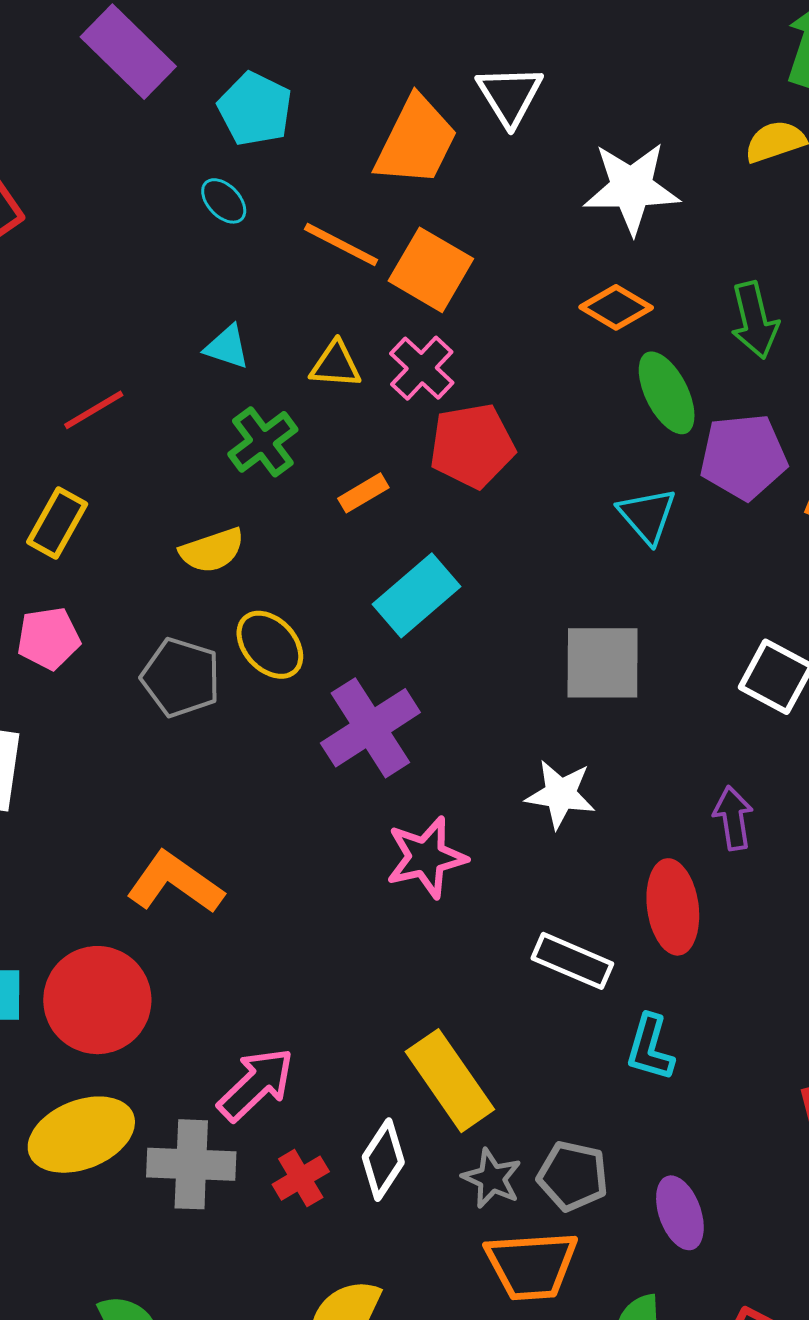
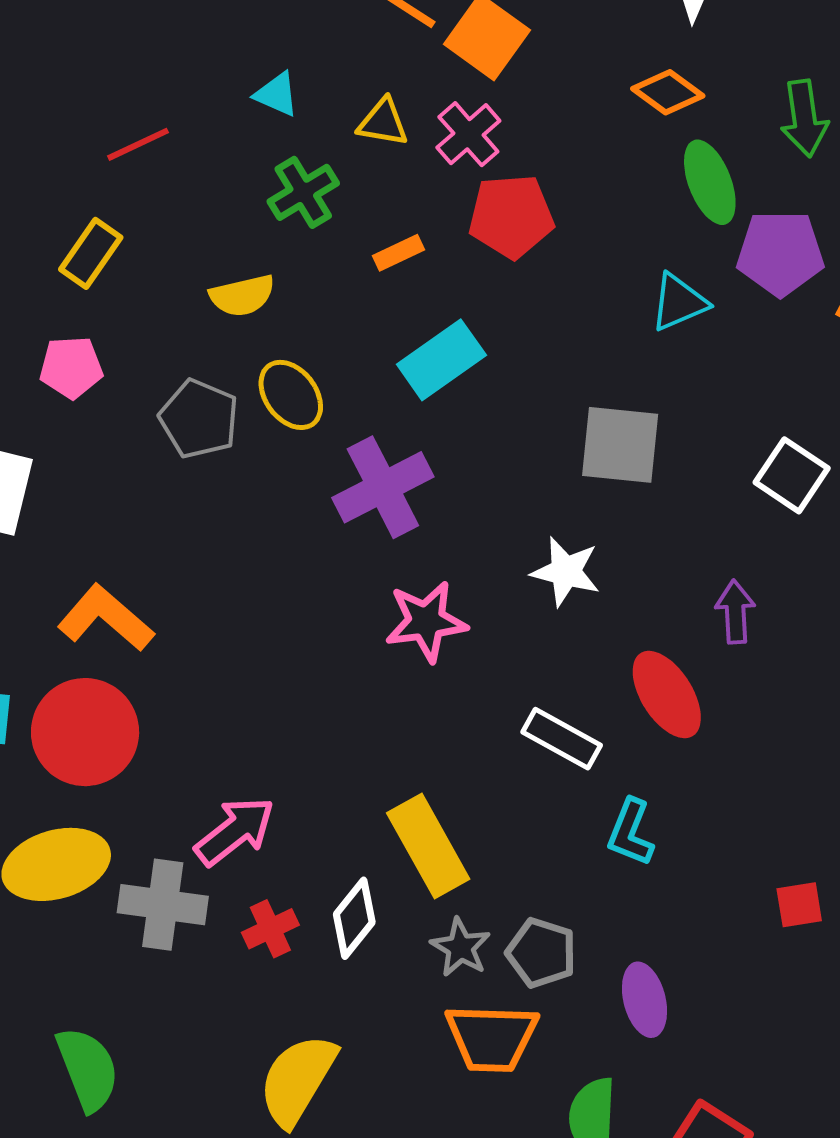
cyan triangle: (647, 516) -> (679, 302), turned 42
orange L-shape: (175, 883) -> (106, 618), moved
red ellipse: (673, 907) -> (667, 695), turned -30

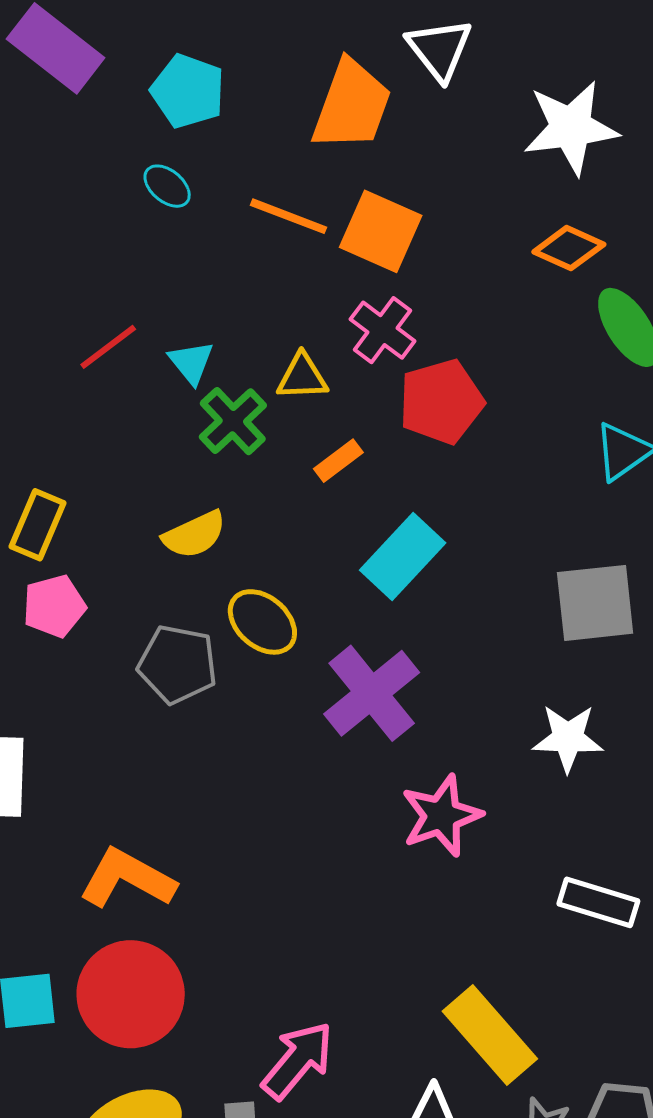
cyan triangle: (277, 94) -> (191, 362), moved, turned 39
yellow triangle: (383, 122) -> (302, 377), moved
red line: (138, 144) -> (108, 347), moved
pink pentagon: (71, 367) -> (54, 606), moved

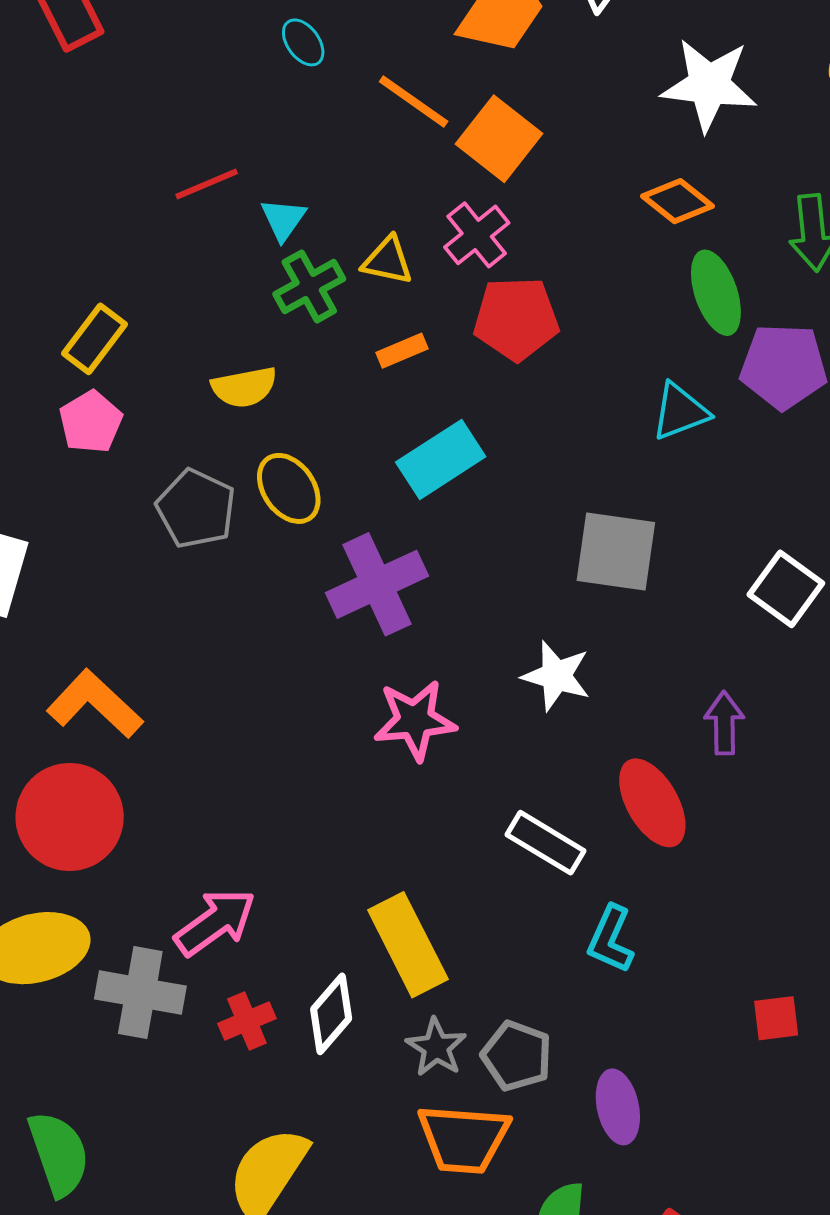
pink pentagon: (54, 606) -> (91, 422), turned -30

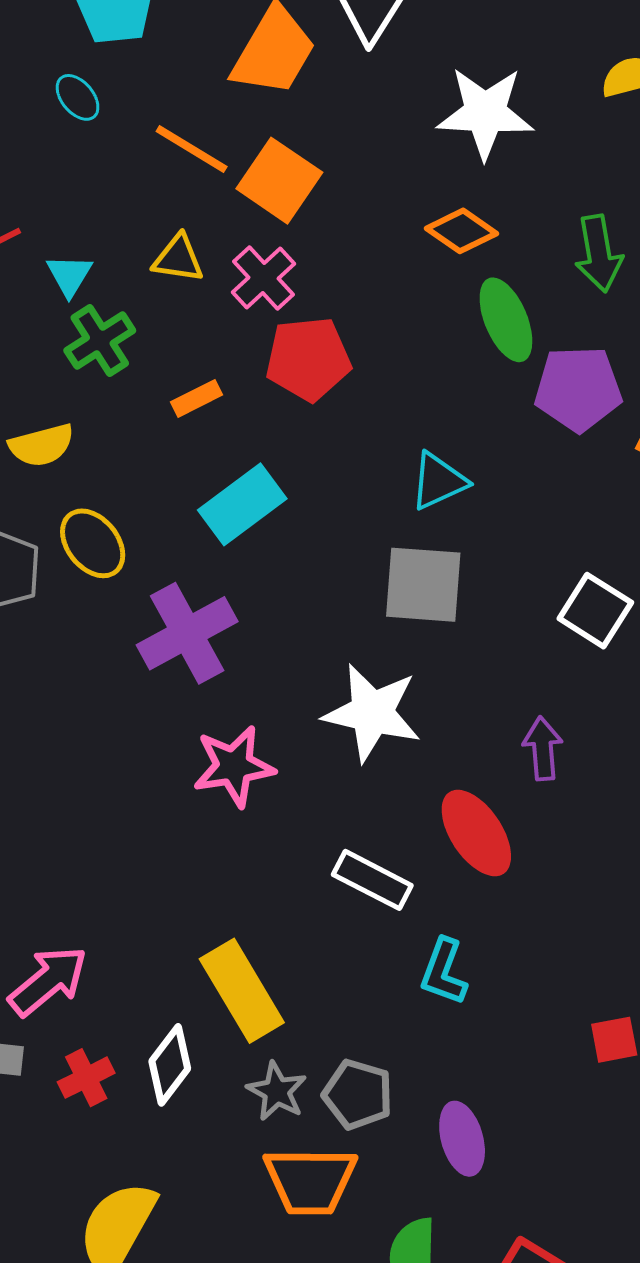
yellow triangle: (387, 261) -> (178, 259), moved
cyan triangle: (680, 412) -> (438, 481), moved
white star: (556, 676) -> (372, 713), size x1.4

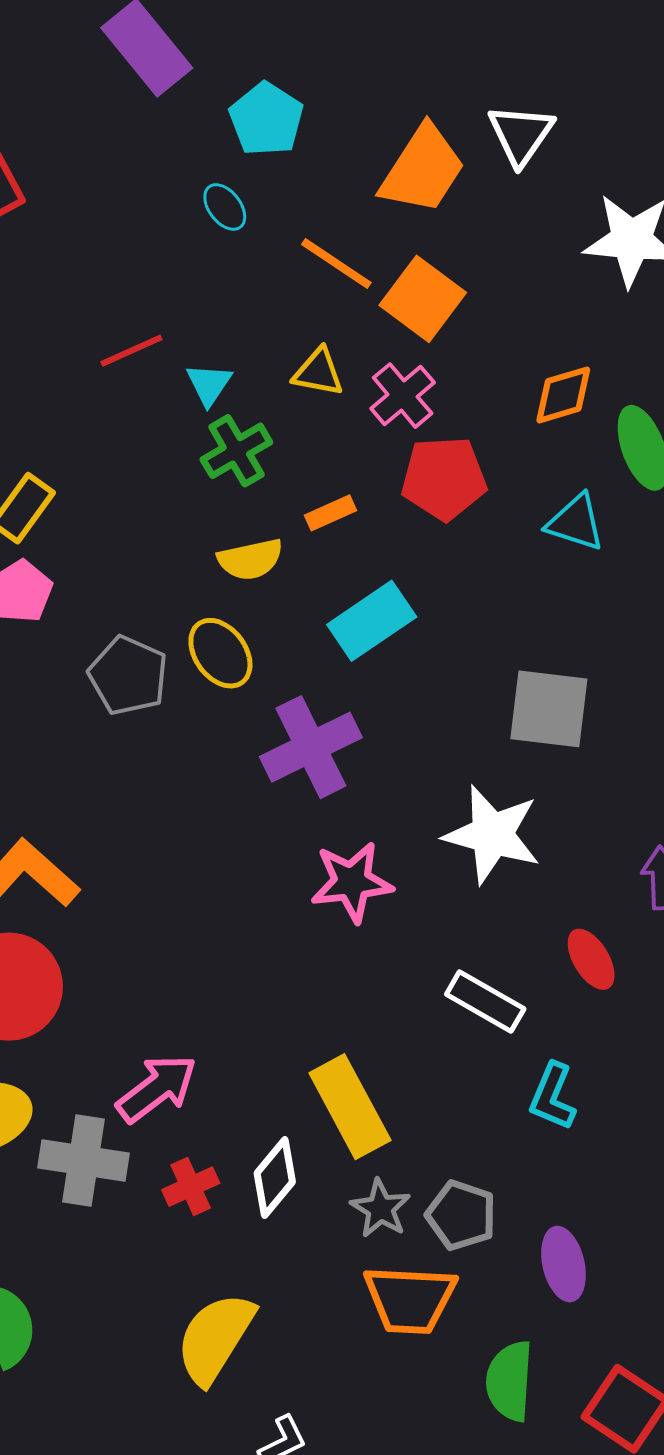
orange diamond: (461, 231) -> (563, 395), moved, turned -54
yellow semicircle: (42, 445) -> (250, 559), moved
cyan triangle: (438, 481) -> (576, 522), moved, turned 40
red ellipse: (476, 833) -> (591, 959), size x0.7

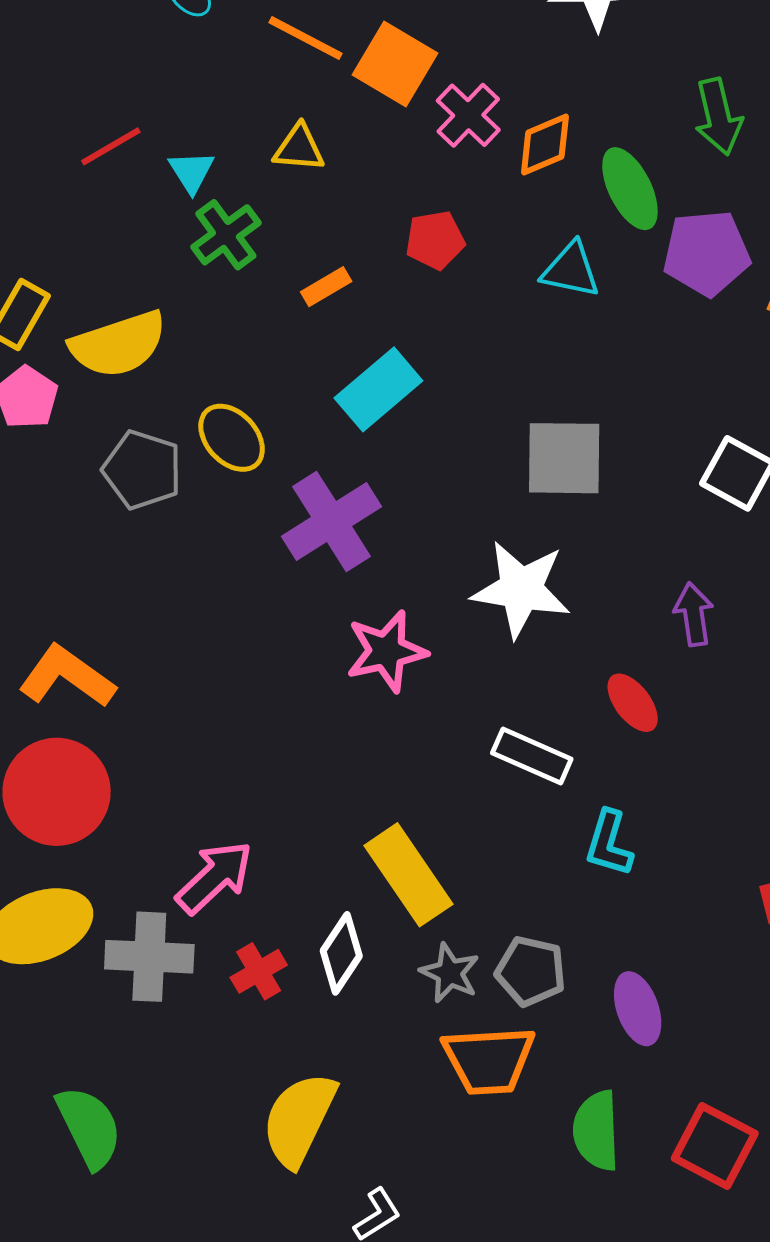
pink cross: (403, 396) -> (468, 115), moved
red pentagon: (444, 478) -> (435, 240), size x0.7
yellow semicircle: (250, 559) -> (118, 344), moved, size x1.5

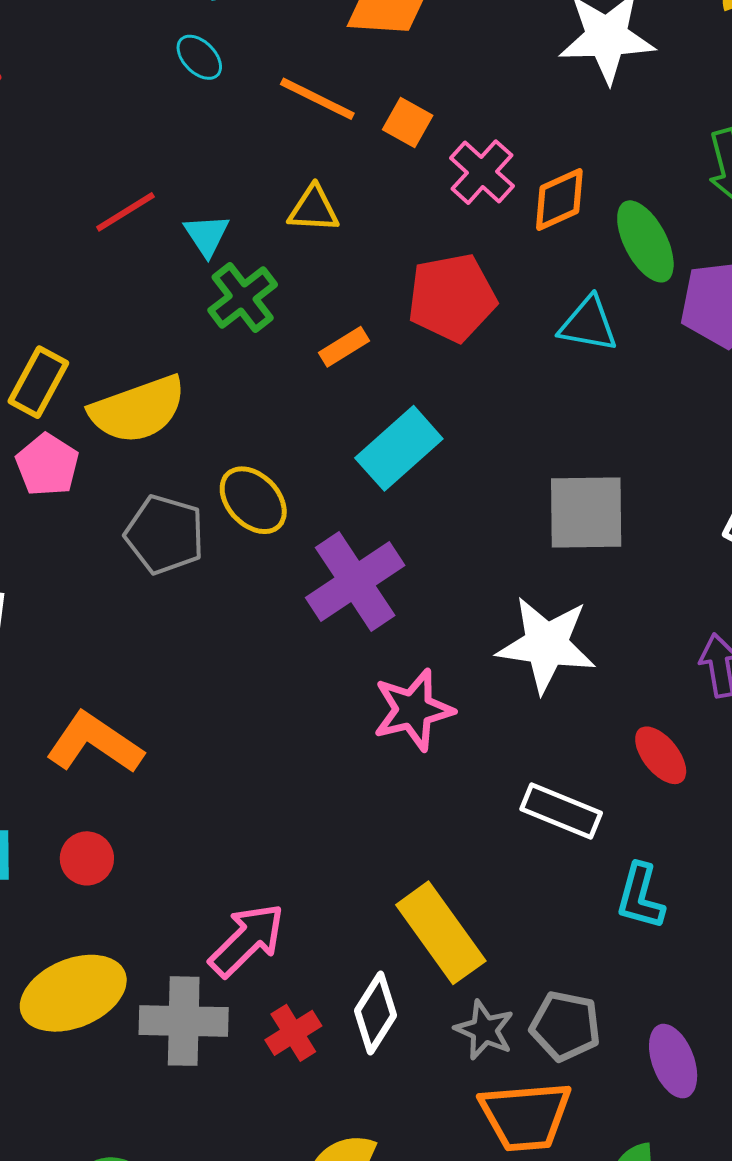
orange square: (395, 64) -> (408, 123), size x0.6
red pentagon: (435, 240) -> (452, 298), size x1.5
red circle: (57, 792) -> (87, 858), size x0.5

